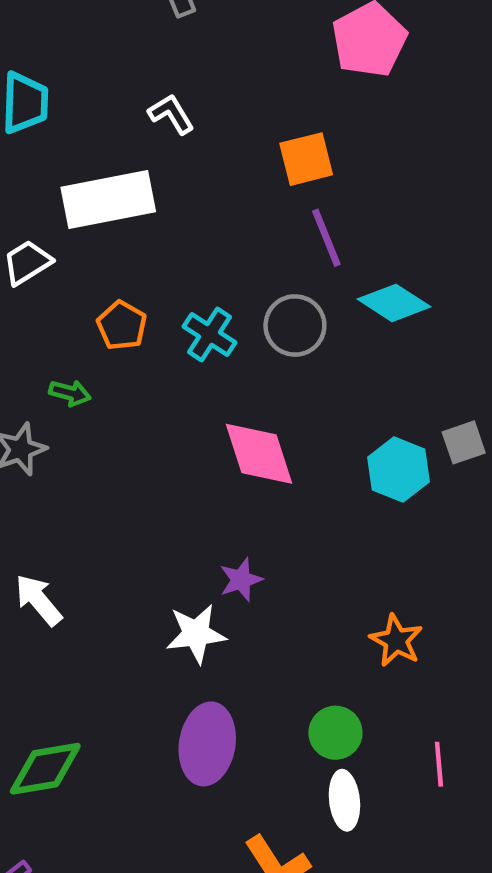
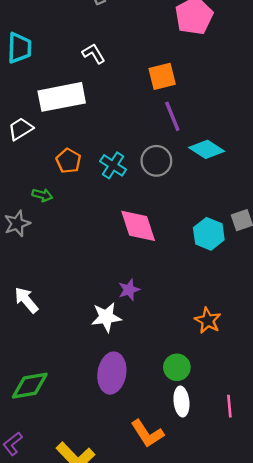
pink line: (439, 764) -> (229, 406), moved

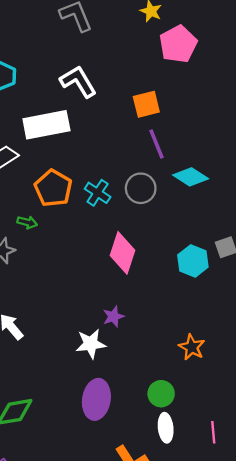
white L-shape: (94, 54) -> (78, 82), size x1.6
orange pentagon: (69, 161) -> (53, 188), size x1.5
pink diamond: (138, 226) -> (123, 253), turned 36

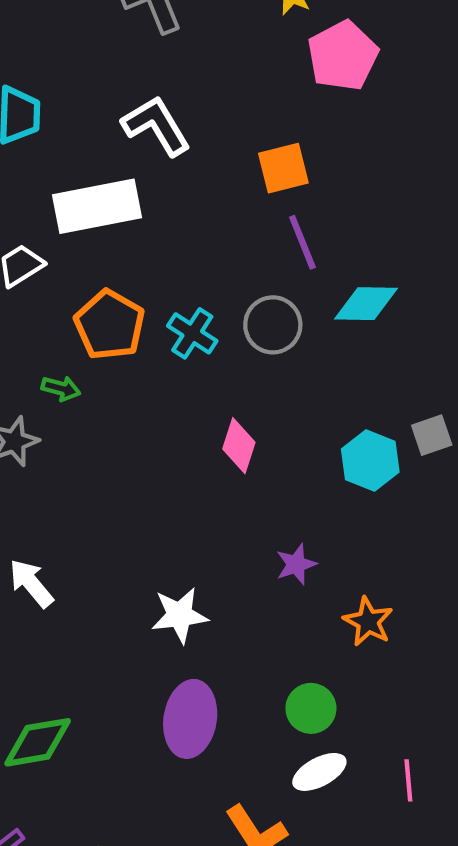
cyan diamond: (191, 177) -> (366, 304), turned -32
pink diamond: (123, 253) -> (239, 446), size x0.7
purple star: (113, 317) -> (296, 564), moved
white ellipse: (166, 428) -> (319, 772), turned 68

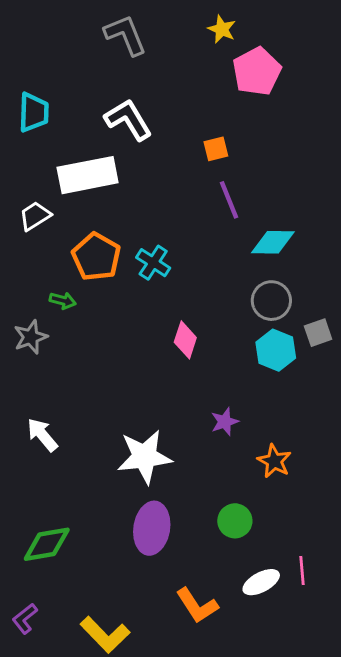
orange square: (283, 168) -> (216, 149), size x0.7
gray circle: (273, 325) -> (271, 301), moved
white star: (180, 615) -> (144, 457), size x1.4
white ellipse: (319, 772) -> (261, 582), moved

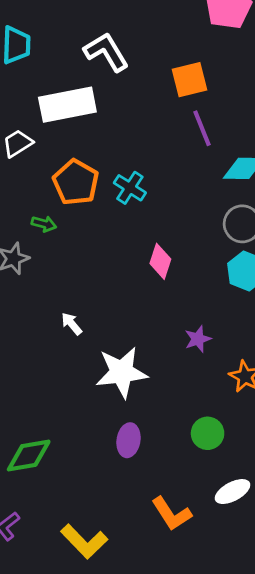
orange square: (216, 149) -> (190, 80), size x1.5
white arrow: (42, 435) -> (72, 324), moved, size x0.7
purple ellipse: (152, 528) -> (128, 440), size x0.7

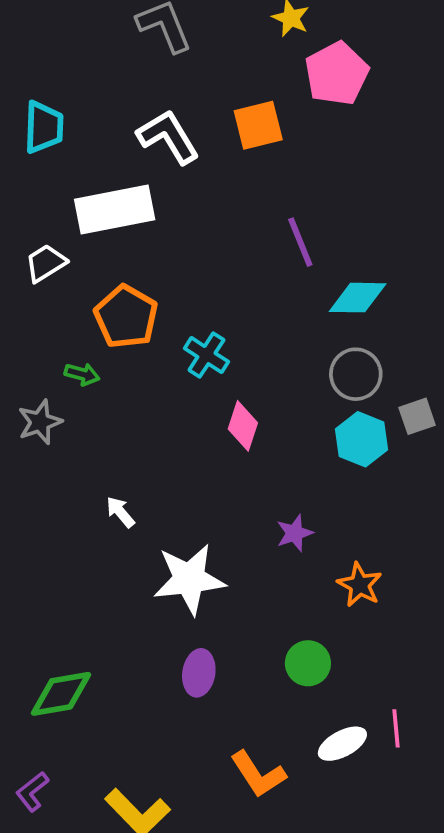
orange square: (190, 80) -> (258, 125), moved
cyan cross: (130, 188) -> (206, 355), moved

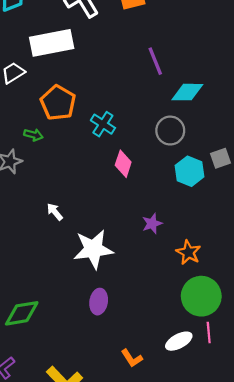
gray circle: (356, 374) -> (170, 131), moved
green circle: (308, 663) -> (201, 296), moved, size x1.6
orange L-shape: (258, 774) -> (132, 358), size x0.7

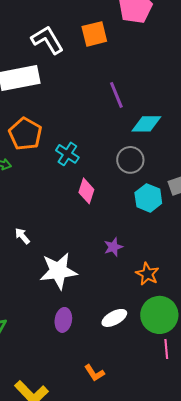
white ellipse: (179, 341) -> (114, 318), moved

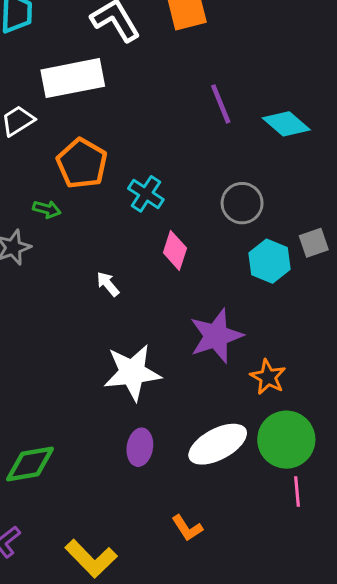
cyan diamond: (146, 124) -> (286, 124), moved, turned 40
white arrow: (22, 236) -> (108, 284), moved
purple star: (113, 247) -> (216, 336), size x1.8
white ellipse: (114, 318) -> (218, 444), size x1.5

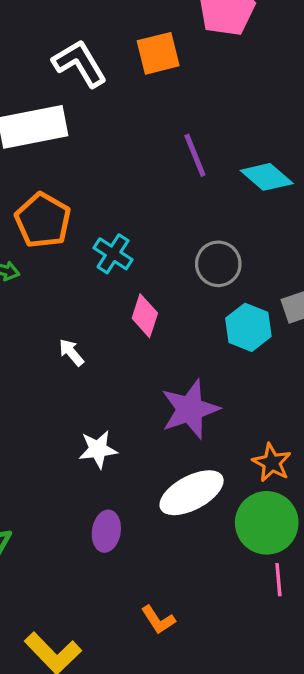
white star: (132, 372) -> (98, 449), size x0.6
orange star: (268, 377) -> (272, 463), moved
white ellipse: (218, 444) -> (192, 493), moved

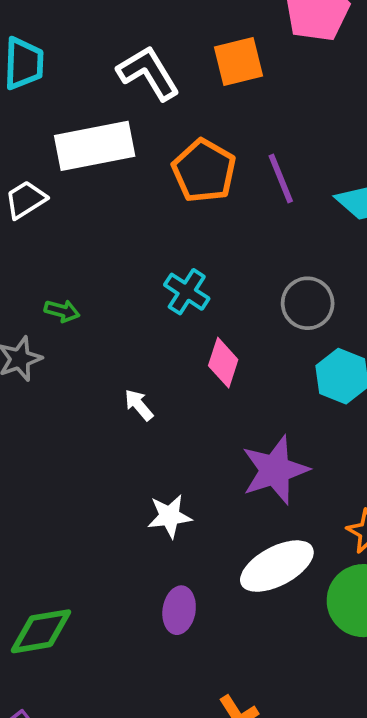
orange pentagon: (43, 220) -> (204, 171), moved

